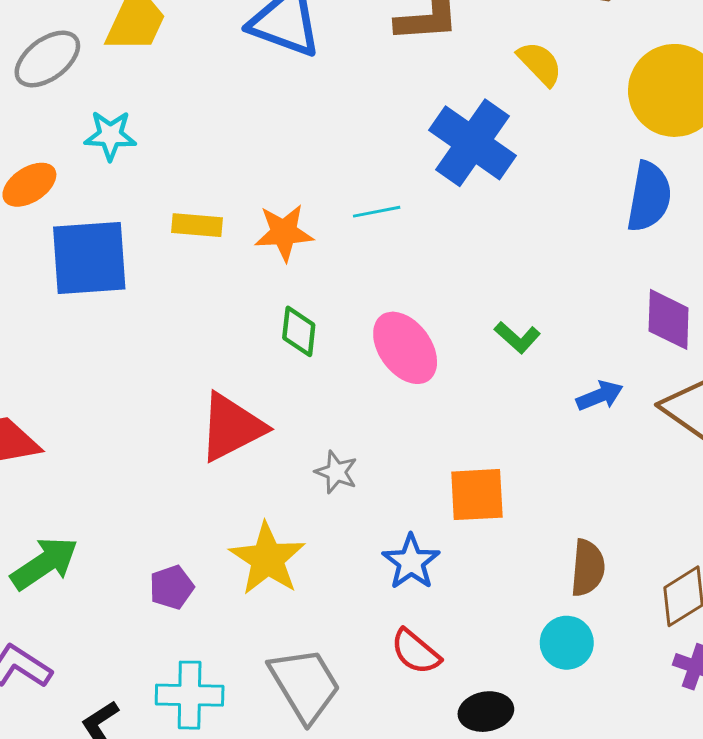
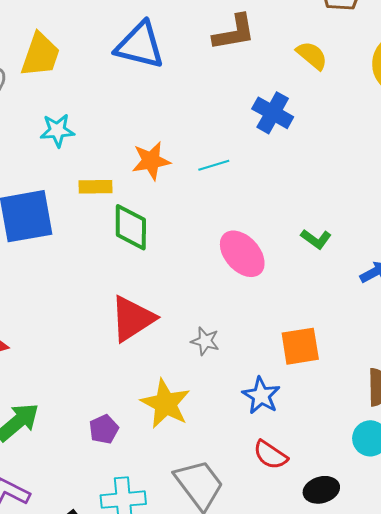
cyan star: (110, 135) -> (57, 130), moved
blue cross: (472, 143) -> (273, 113), size x0.7
orange star: (284, 233) -> (151, 161), moved
green diamond: (299, 331) -> (131, 227), moved, size x1.4

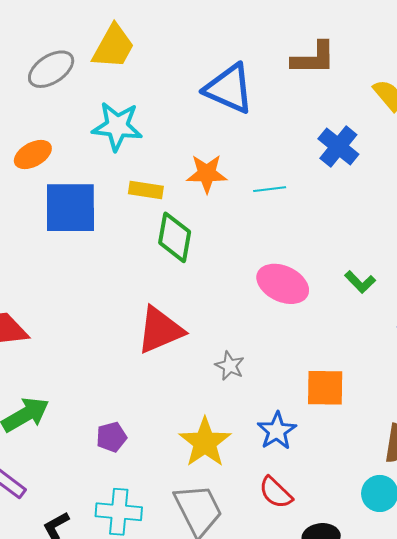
blue triangle: (140, 45) -> (229, 89), moved
cyan star: (57, 130) -> (117, 126), size x1.4
pink ellipse: (242, 254) -> (283, 284), turned -33
yellow star: (165, 404) -> (205, 442), moved

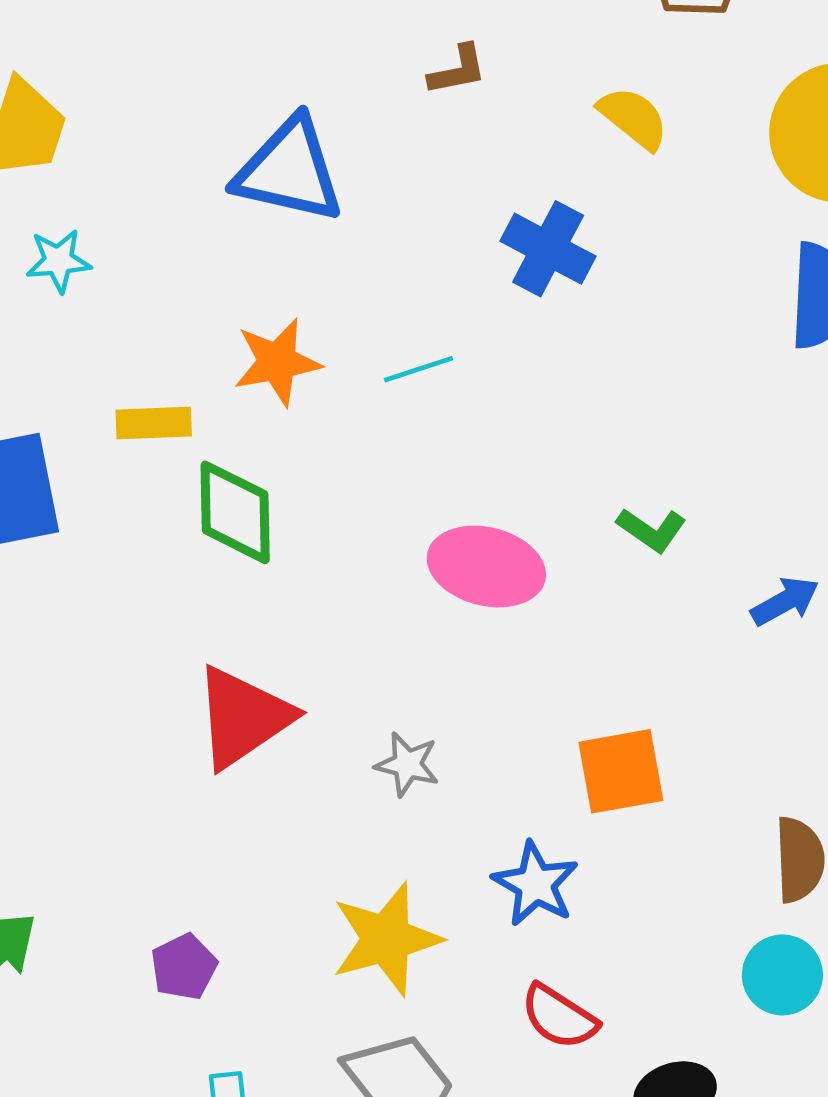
brown L-shape: (314, 58) -> (458, 70), size x0.6
cyan star: (117, 126) -> (58, 261), moved, size x0.6
yellow star: (205, 442) -> (386, 939), turned 30

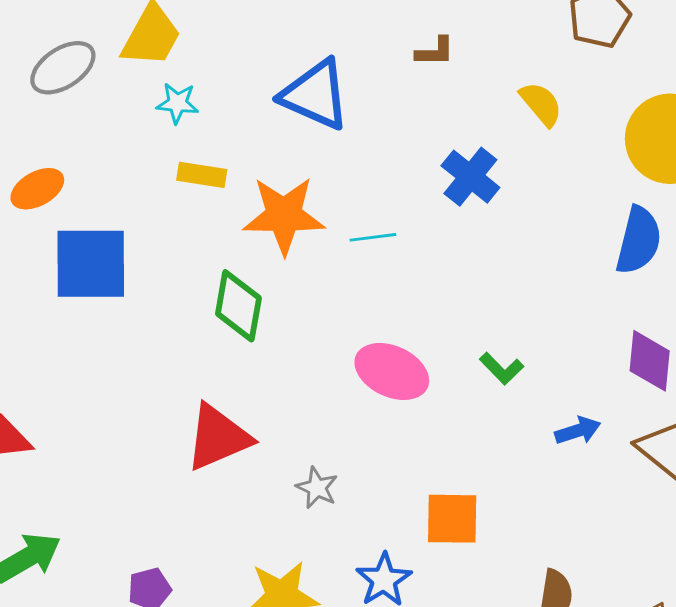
cyan star: (58, 261) -> (177, 103), moved
orange star: (277, 362) -> (284, 215), size x1.4
yellow rectangle: (154, 423) -> (202, 175), moved

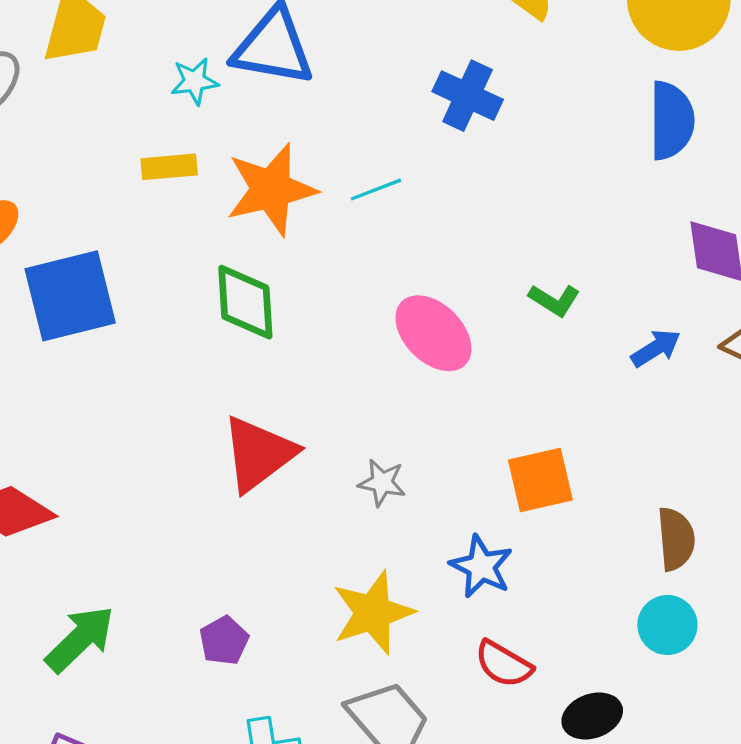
cyan star: (177, 103) -> (195, 81), moved
pink ellipse: (392, 371) -> (433, 333), turned 34

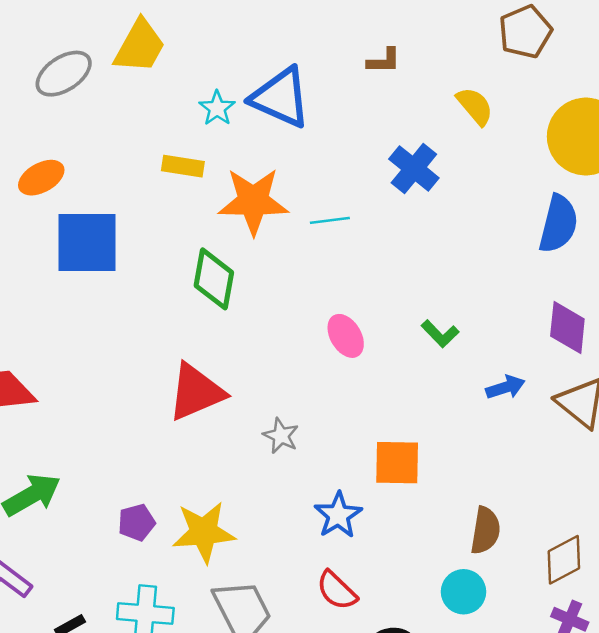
cyan star: (195, 81) -> (217, 108), turned 30
pink ellipse: (433, 333) -> (346, 336), size x0.7
yellow star: (373, 613) -> (204, 532), moved

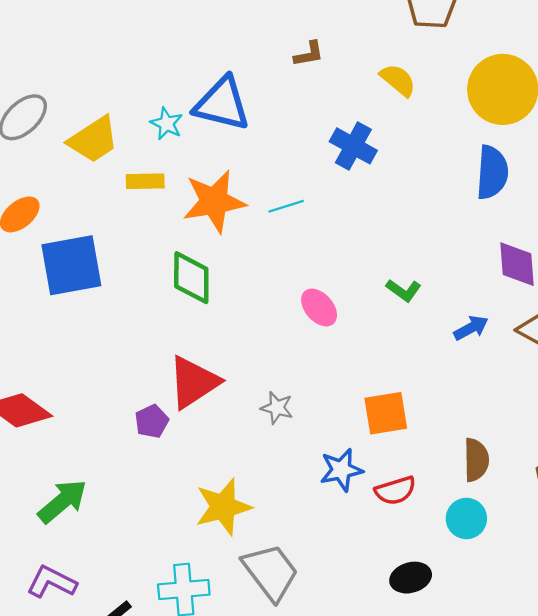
yellow trapezoid: (140, 46) -> (93, 140), moved, turned 38
blue star: (338, 515) -> (341, 470), turned 30
purple pentagon: (137, 522) -> (152, 421), moved
red semicircle: (337, 590) -> (395, 490), moved, turned -51

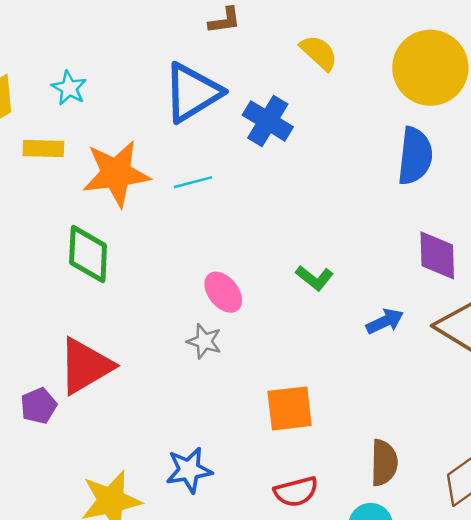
blue triangle: (222, 104) -> (192, 93), moved, turned -48
gray star: (277, 408) -> (204, 341), moved
blue star: (341, 470) -> (189, 470), moved

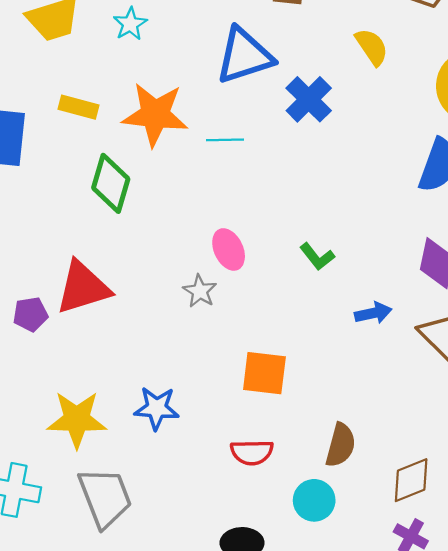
yellow rectangle: (43, 149) -> (79, 107), moved

